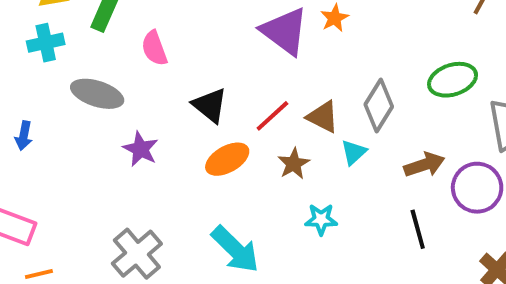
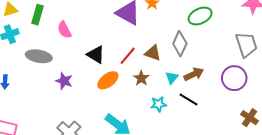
green ellipse: (453, 80) -> (200, 16), moved
cyan triangle: (354, 152) -> (172, 78), moved
brown arrow: (424, 165) -> (194, 74), moved
black line: (418, 229) -> (188, 99), moved, turned -36

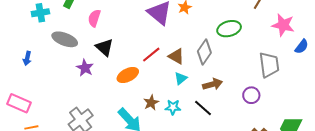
pink semicircle: (64, 30) -> (94, 18), turned 36
black triangle: (96, 55) -> (104, 47), moved
brown star: (141, 78) -> (151, 103), moved
cyan triangle: (172, 78) -> (181, 78), moved
purple circle: (234, 78) -> (251, 95), size x0.7

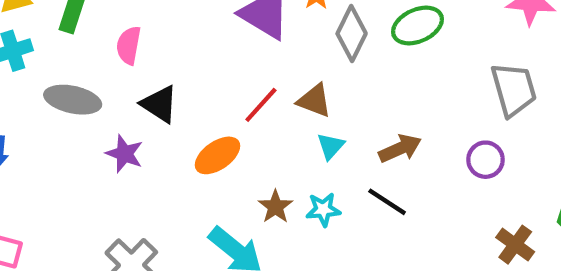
gray diamond: (204, 52) -> (352, 33), moved

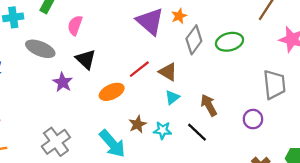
brown arrow: (400, 148) -> (209, 105), turned -105

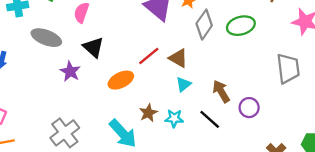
purple circle: (253, 119) -> (249, 108), moved

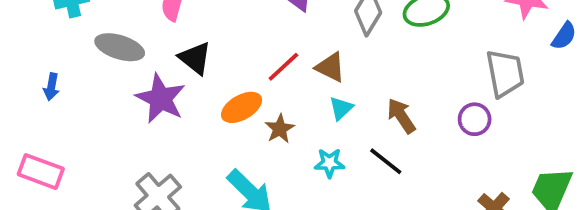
purple star: (70, 71) -> (161, 99), size x1.5
purple circle: (249, 108) -> (475, 119), moved
brown star: (148, 113) -> (280, 129), moved

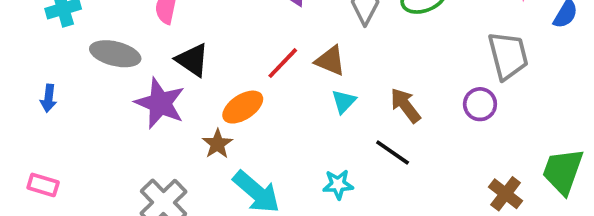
brown star: (280, 129) -> (217, 144), moved
cyan star: (329, 163) -> (338, 184), moved
pink rectangle: (41, 172) -> (43, 185), size x0.7

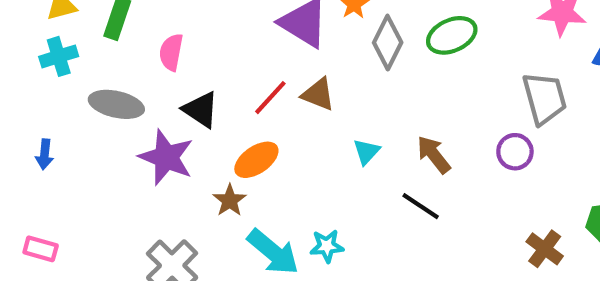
brown triangle: (330, 61) -> (318, 94), moved
red line: (283, 63) -> (270, 98), moved
cyan star: (338, 184) -> (327, 246), moved

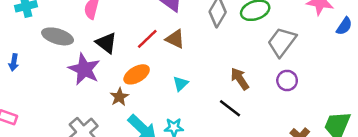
gray trapezoid: (545, 98) -> (282, 42), moved, turned -132
cyan triangle: (366, 152) -> (181, 84), moved

